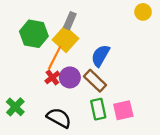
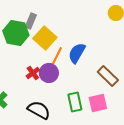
gray rectangle: (70, 21) -> (31, 21), moved
orange line: (55, 58) -> (56, 58), moved
brown rectangle: (95, 81) -> (108, 76), moved

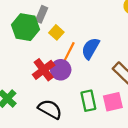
yellow square: (45, 38) -> (56, 32), size x0.6
red cross: (33, 73) -> (44, 70), size x1.5

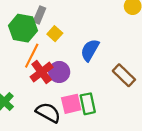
orange line: (68, 54) -> (32, 56), moved
pink square: (113, 102) -> (71, 104), moved

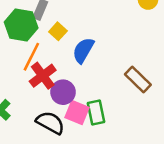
blue semicircle: (90, 50) -> (83, 50), moved
purple circle: (59, 72) -> (63, 92), moved
pink square: (71, 104) -> (77, 112), turned 35

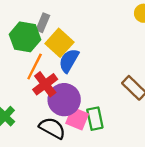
yellow square: (58, 31) -> (59, 43), size x1.6
blue semicircle: (83, 50) -> (69, 61), moved
purple circle: (63, 92) -> (64, 100), size x1.4

